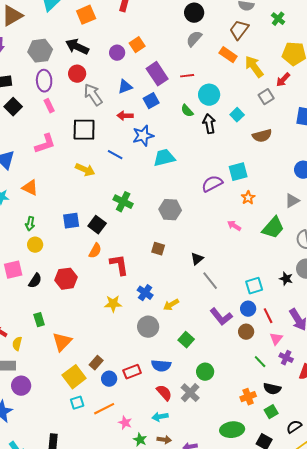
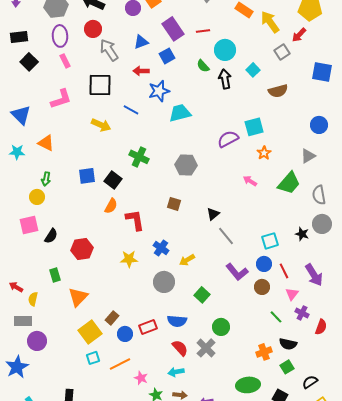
yellow circle: (35, 245) -> (37, 197), moved
red hexagon: (66, 279) -> (82, 249), moved

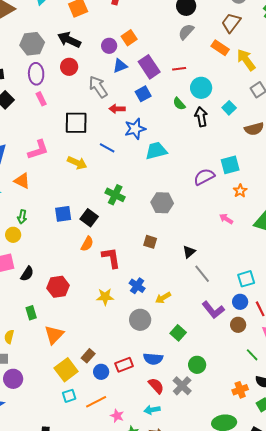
blue triangle: (141, 42) -> (120, 66), moved
gray arrow: (109, 50) -> (98, 87), moved
pink L-shape: (61, 99) -> (38, 150), moved

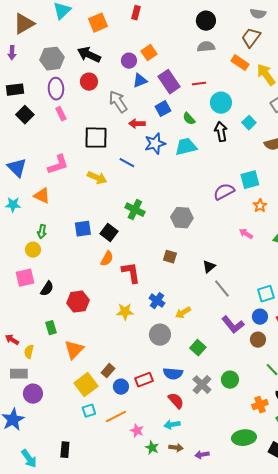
gray semicircle: (186, 32) -> (206, 47), turned 42
green semicircle: (179, 104) -> (189, 119), moved
cyan trapezoid: (156, 151) -> (186, 147), moved
green circle: (197, 365) -> (230, 380), moved
gray cross: (182, 386) -> (202, 385), moved

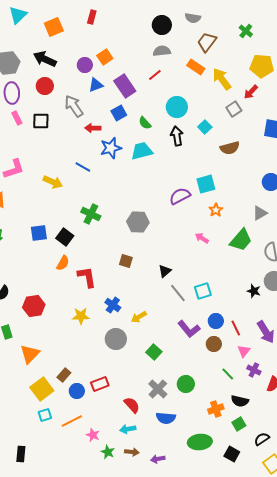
gray semicircle: (258, 14) -> (193, 18), moved
red line: (199, 84) -> (155, 75), moved, turned -32
black square: (96, 138) -> (41, 121), moved, size x0.7
cyan square: (266, 294) -> (203, 291), moved
blue semicircle: (173, 374) -> (166, 418), moved

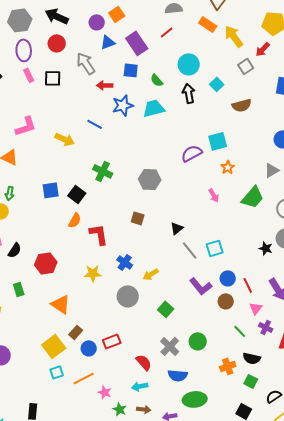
blue square: (119, 113) -> (131, 70), turned 35
pink arrow: (202, 238) -> (214, 195), turned -152
orange triangle: (30, 354) -> (61, 304), moved, turned -40
green square: (239, 424) -> (251, 381), turned -32
green ellipse: (200, 442) -> (195, 399), moved

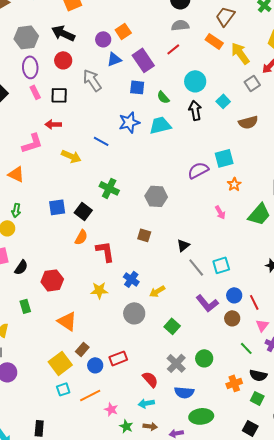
red arrow: (105, 85) -> (53, 124), moved

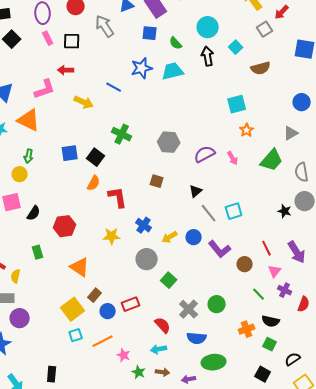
purple semicircle: (198, 170) -> (205, 154), moved
orange triangle: (16, 174) -> (29, 120), size x1.4
blue circle: (234, 295) -> (194, 237), moved
green square: (172, 326) -> (169, 280), moved

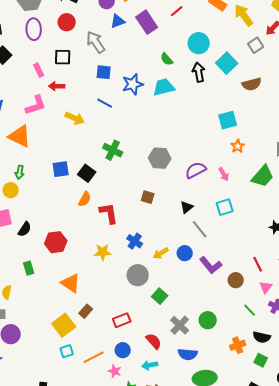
blue square: (150, 33) -> (104, 72), moved
pink rectangle: (48, 38) -> (39, 70), moved
cyan square: (236, 47) -> (227, 63), size x1.5
cyan square: (234, 211) -> (225, 207), moved
blue circle: (108, 311) -> (123, 350), moved

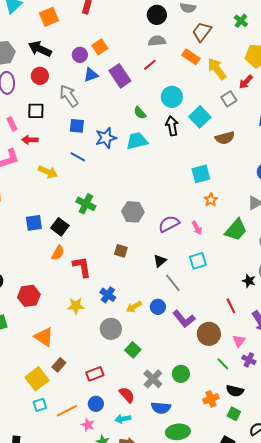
red line: (258, 264) -> (231, 306), moved
brown circle: (236, 280) -> (209, 334), size x1.5

